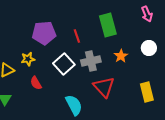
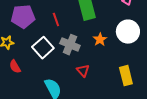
white circle: (149, 48) -> (128, 32), size x1.5
gray cross: (91, 61) -> (70, 45), turned 36
red triangle: (104, 87) -> (83, 71), size x0.6

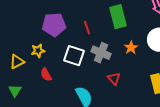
white square: (43, 48) -> (74, 56), turned -30

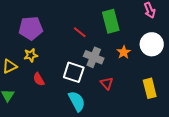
purple pentagon: (54, 25) -> (31, 28), moved
red line: (87, 28) -> (80, 32), turned -32
white square: (74, 56) -> (74, 72), moved

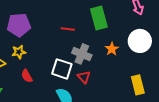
red line: (80, 32) -> (68, 29), turned -32
red triangle: (107, 83) -> (84, 77), moved

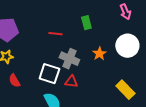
green rectangle: (99, 18) -> (86, 23), size x0.6
red triangle: (84, 77) -> (71, 82), turned -40
yellow rectangle: (138, 85) -> (125, 90), turned -30

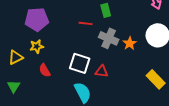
green rectangle: (86, 23) -> (106, 10), moved
gray cross: (69, 59) -> (109, 38), moved

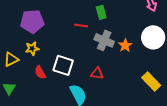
white square: (80, 63) -> (63, 65), moved

